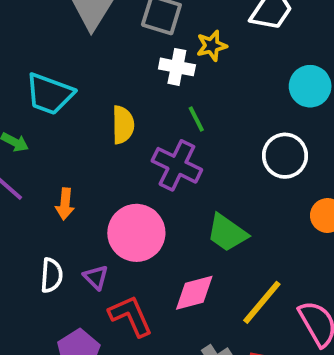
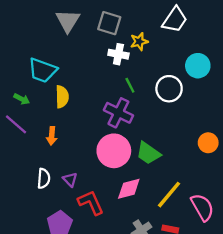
yellow semicircle: (123, 125) -> (62, 97), moved
white circle: (285, 156) -> (169, 89), moved
pink circle: (136, 233) -> (114, 151), moved

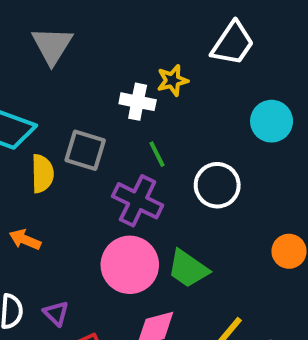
gray square: (109, 23) -> (85, 150), moved
white circle: (169, 89) -> (217, 185), moved
orange arrow: (52, 136) -> (25, 240), turned 108

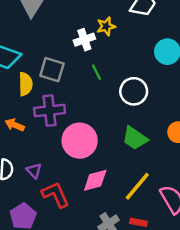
white cross: (138, 102) -> (84, 40), turned -30
purple cross: (138, 201) -> (50, 111), moved, turned -32
green trapezoid: (188, 269) -> (135, 138), moved

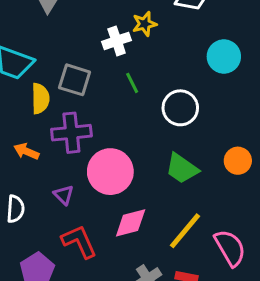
purple triangle: (34, 171) -> (64, 195), moved

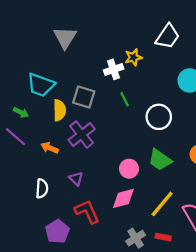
purple cross: (71, 133) -> (82, 135), turned -32
pink circle: (110, 172) -> (129, 169), moved, size x0.6

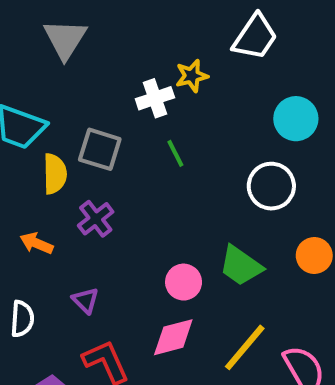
white circle: (159, 117) -> (271, 186), moved
purple cross: (82, 135) -> (96, 219), size x0.7

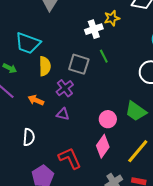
gray square: (100, 149) -> (79, 64), moved
purple triangle: (86, 300) -> (63, 114), moved, turned -32
pink diamond: (173, 337) -> (103, 146), turned -40

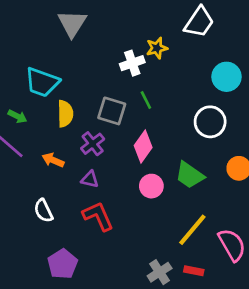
white semicircle: (29, 137) -> (43, 211), turned 150
pink diamond: (103, 146) -> (143, 146), moved
red L-shape: (70, 158) -> (98, 216), moved

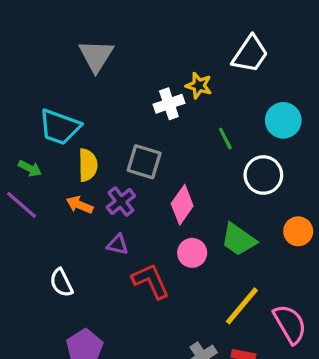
yellow star: (157, 48) -> (199, 86), turned 30
green line: (146, 100) -> (225, 139), moved
orange arrow: (53, 160) -> (80, 205), moved
red L-shape: (98, 216) -> (151, 281), moved

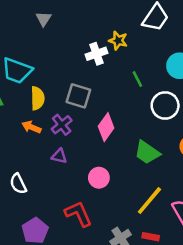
gray triangle: (96, 56) -> (44, 19), size x0.6
pink circle: (192, 253) -> (99, 178), moved
red L-shape: (151, 281) -> (78, 214), moved

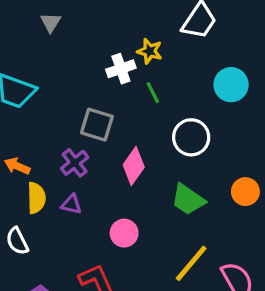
green line: (137, 79) -> (153, 93), moved
yellow semicircle: (37, 98) -> (36, 198), moved
white circle: (165, 105) -> (191, 137), moved
orange arrow: (31, 127) -> (17, 166), moved

